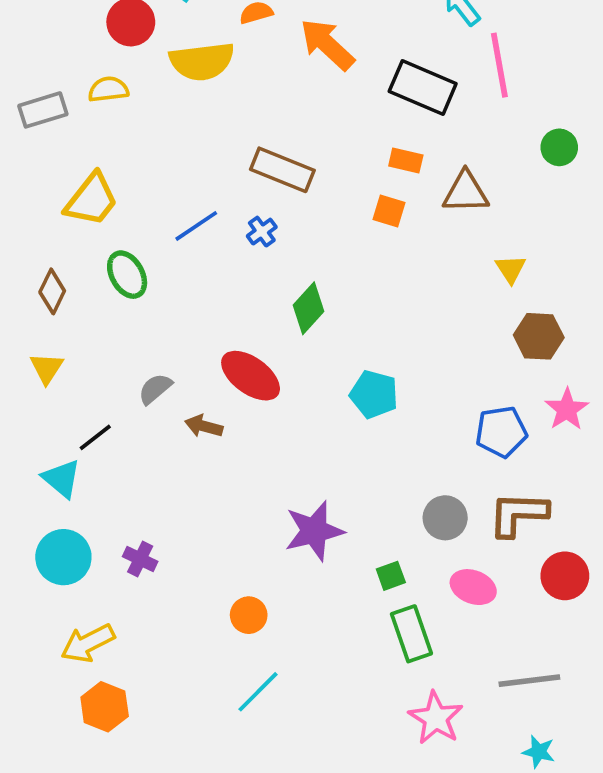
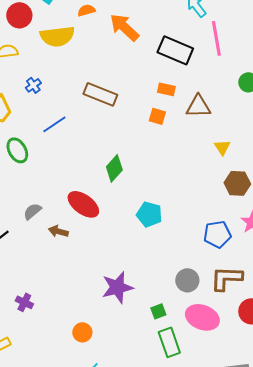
blue cross: (262, 232) -> (33, 85), moved
pink ellipse: (473, 587) -> (202, 317), size x1.4

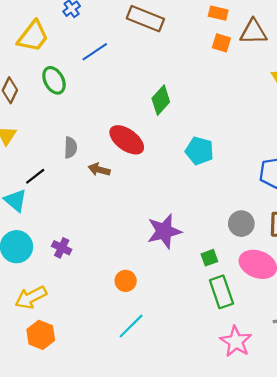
orange square: (157, 116) -> (221, 43), moved
gray semicircle: (32, 211) -> (71, 148), turned 132

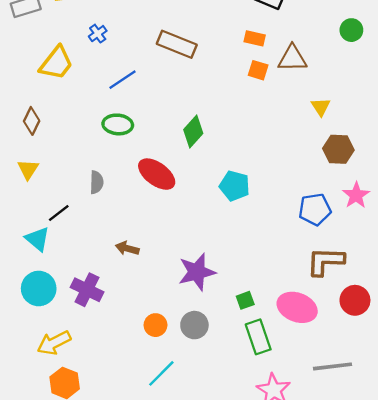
green ellipse: (54, 80) -> (118, 124), moved, turned -56
brown arrow: (99, 170) -> (127, 248), moved
gray circle: (241, 224) -> (194, 325), moved
purple cross: (62, 248) -> (87, 290), size x1.5

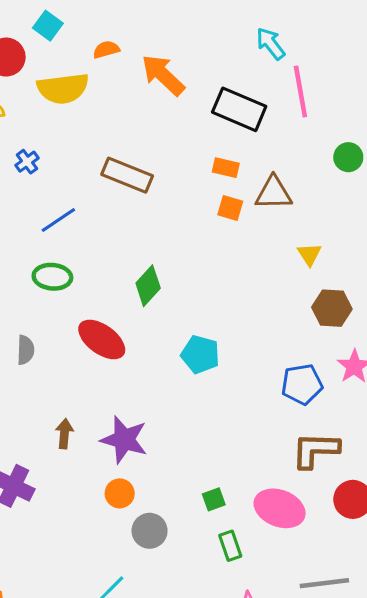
brown arrow: (127, 248) -> (64, 434), turned 80
purple star: (197, 272) -> (124, 440), moved, turned 30
orange circle: (155, 325) -> (120, 493), moved
green rectangle: (258, 337) -> (230, 546), size x0.7

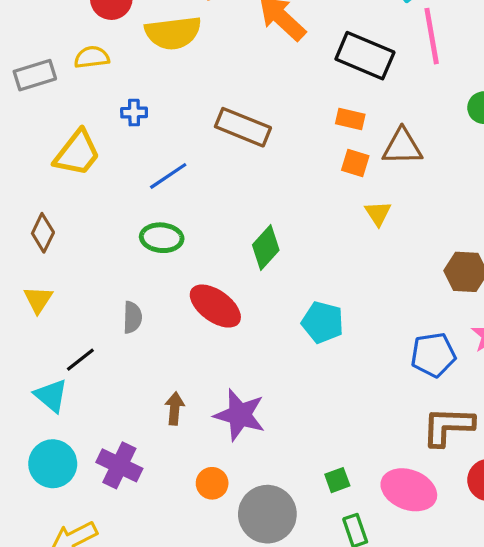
blue cross: (27, 162) -> (134, 113), turned 35
yellow triangle: (309, 254) -> (378, 213), moved
orange circle: (120, 493) -> (212, 483), moved
gray circle: (150, 531) -> (267, 514), size x1.5

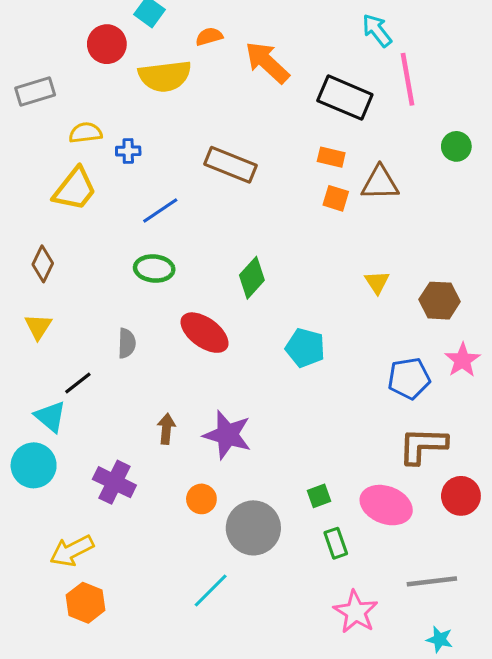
yellow semicircle: (92, 57) -> (85, 133), moved
gray rectangle: (35, 75) -> (35, 91), moved
yellow triangle: (378, 213) -> (377, 282), moved
cyan circle: (53, 464) -> (34, 465), moved

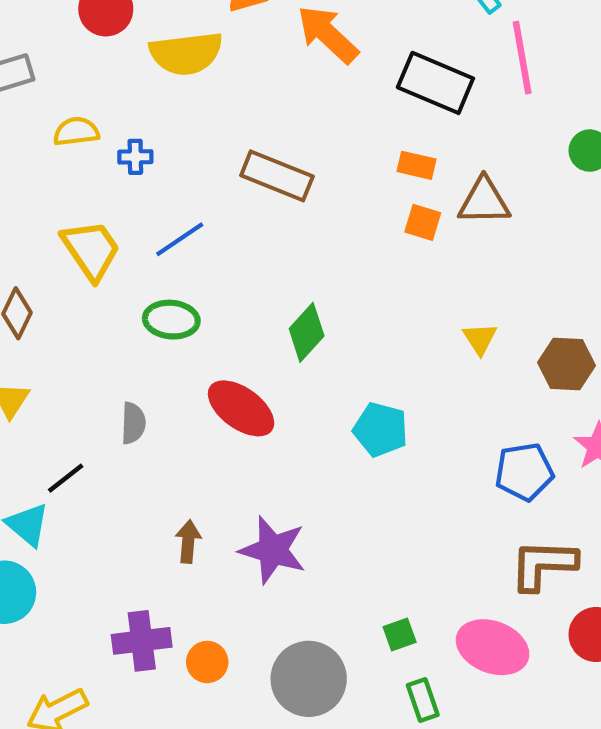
yellow trapezoid: (75, 189) -> (91, 250), moved, turned -72
purple cross: (114, 482) -> (142, 641), moved, turned -33
orange circle: (201, 499) -> (207, 662), moved

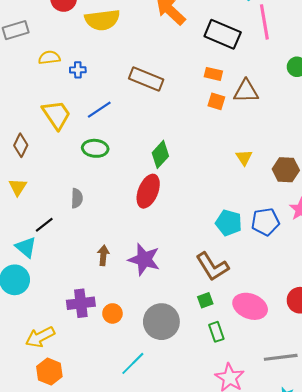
red ellipse: (241, 408) -> (148, 191), moved, turned 76
cyan pentagon: (381, 430) -> (229, 223), moved
brown L-shape: (543, 565) -> (212, 267), moved, turned -124

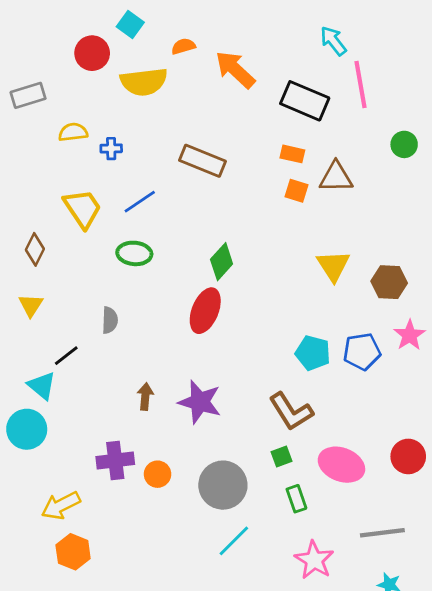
yellow triangle: (244, 158) -> (333, 266), size x1.5
cyan line: (133, 363) -> (234, 541), moved

